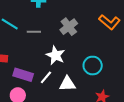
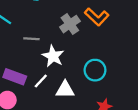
orange L-shape: (110, 22) -> (97, 17), moved
gray line: (34, 32) -> (31, 39), moved

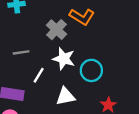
white star: (53, 56) -> (64, 59), moved
white line: (41, 81) -> (39, 75), moved

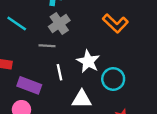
gray cross: (57, 30) -> (59, 24), moved
white line: (39, 75) -> (60, 72), turned -56

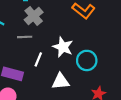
white line: (60, 72) -> (38, 59), turned 40

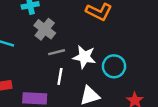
gray line: (25, 37) -> (57, 52), moved

